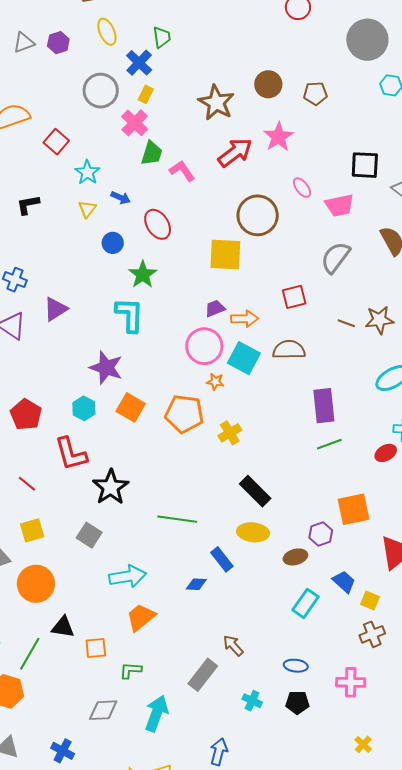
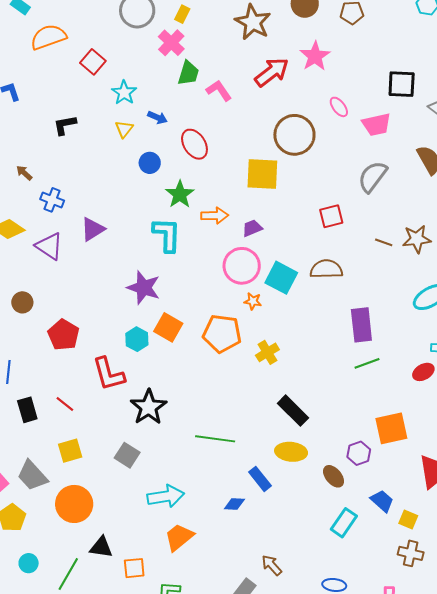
orange arrow: (245, 319) -> (215, 216), moved
cyan hexagon: (84, 408) -> (137, 339), moved
brown ellipse: (295, 557) -> (334, 476), turned 65
brown cross: (372, 634) -> (411, 553), turned 35

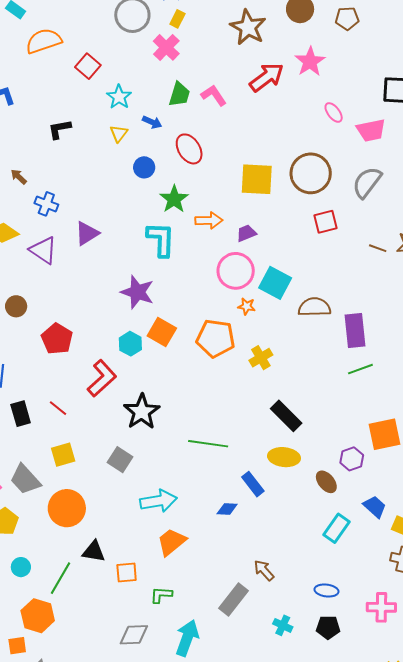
green trapezoid: (188, 73) -> (179, 94), moved
brown circle: (294, 135) -> (311, 173), moved
brown semicircle: (326, 269) -> (314, 307), moved
red L-shape: (109, 374) -> (102, 378), turned -117

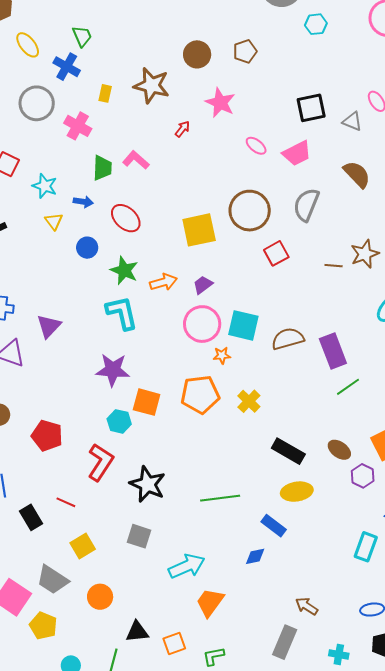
yellow rectangle: (177, 19) -> (105, 93), moved
red arrow: (267, 77) -> (182, 129), size x0.5
brown ellipse: (326, 482) -> (339, 450), moved
orange circle: (67, 508) -> (100, 597), size x0.7

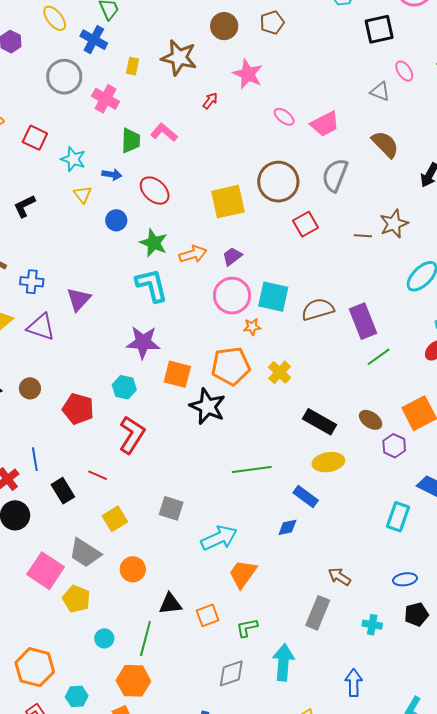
black square: (311, 108) -> (379, 29), moved
cyan hexagon: (119, 421) -> (124, 387), moved
black star: (148, 484) -> (208, 406), moved

